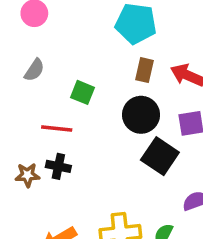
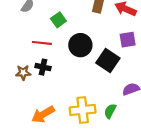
green square: (83, 92) -> (58, 20), turned 32
black circle: (141, 115) -> (80, 45), moved

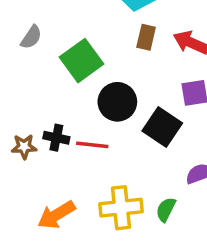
green square: (58, 20) -> (81, 61), size x1.6
red line: (42, 43) -> (92, 145), moved

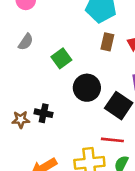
green square: (81, 61) -> (61, 58), size x0.7
red line: (92, 145) -> (112, 140), moved

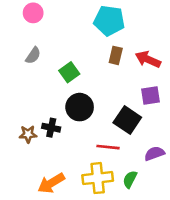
black circle: (87, 88) -> (80, 107), moved
red line: (112, 140) -> (108, 147), moved

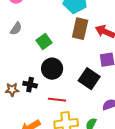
brown rectangle: (116, 55) -> (80, 29), size x1.5
red line: (108, 147) -> (57, 100), moved

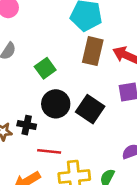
black square: (89, 79) -> (90, 109), moved
red line: (57, 100) -> (49, 151), moved

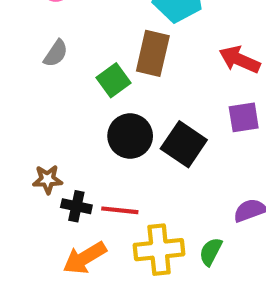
brown rectangle: (93, 51) -> (153, 53), moved
black cross: (27, 125) -> (76, 206), moved

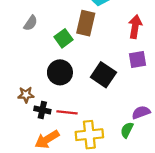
red arrow: (240, 60) -> (135, 27), turned 75
black circle: (130, 136) -> (60, 72), moved
green semicircle: (211, 252) -> (127, 130), moved

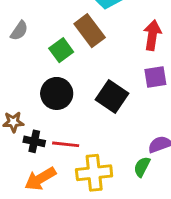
brown rectangle: (86, 23) -> (90, 31), turned -50

